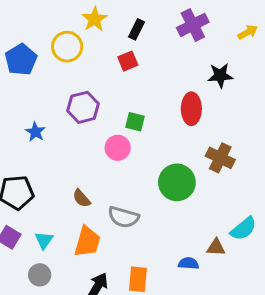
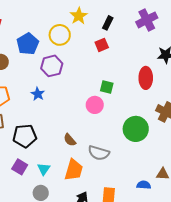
purple hexagon: (83, 107) -> (52, 66), moved

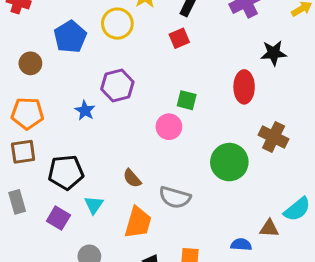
purple hexagon: (52, 66) -> (117, 85), moved
cyan triangle: (44, 169) -> (94, 205), moved

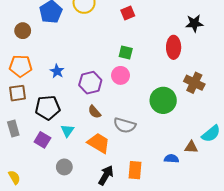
purple hexagon: (117, 85) -> (90, 83), moved
green square: (187, 100) -> (126, 53), moved
blue star: (85, 110) -> (57, 71), moved
orange trapezoid: (138, 222) -> (99, 143), turned -75

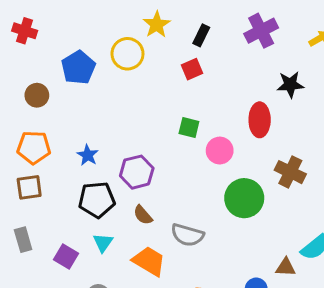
pink circle: (120, 75) -> (220, 151), moved
black pentagon: (48, 108) -> (97, 200), moved

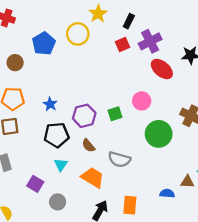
purple cross: (261, 31) -> (150, 41), moved
red ellipse: (260, 120) -> (162, 69), moved, turned -50
green square: (189, 127) -> (115, 114), moved, turned -32
purple square: (66, 257) -> (35, 184), moved

